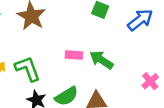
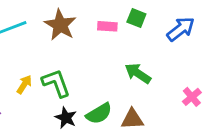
pink rectangle: (74, 55) -> (107, 26), moved

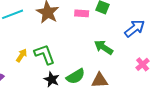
blue arrow: (181, 29) -> (135, 28), moved

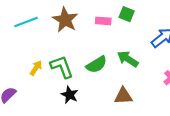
green semicircle: (76, 76) -> (96, 65), moved

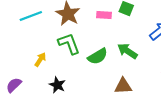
green L-shape: (62, 67) -> (69, 44), moved
black star: (70, 95) -> (57, 85), moved

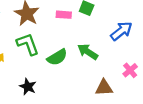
black star: (57, 85) -> (28, 87), moved
brown triangle: (123, 86) -> (104, 88), moved

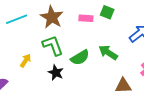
black star: (28, 87) -> (56, 73), moved

